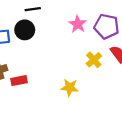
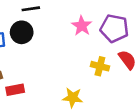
yellow cross: (94, 60) -> (100, 66), turned -35

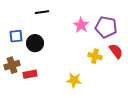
black circle: (22, 32) -> (35, 43), moved

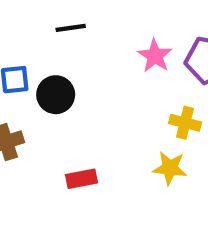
red rectangle: (30, 74) -> (82, 179), moved
yellow star: (74, 80) -> (170, 168), moved

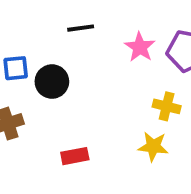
black line: (71, 28) -> (81, 28), moved

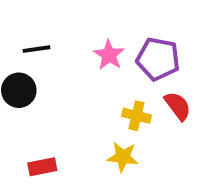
black line: (81, 28) -> (36, 49), moved

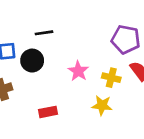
pink star: (109, 55) -> (78, 71), moved

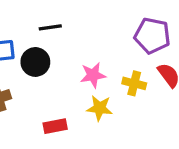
pink star: (78, 71) -> (93, 75), turned 30
yellow star: (102, 105) -> (100, 108), moved

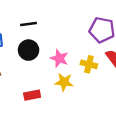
black circle: (35, 62) -> (29, 50), moved
pink star: (93, 75) -> (59, 58), turned 30

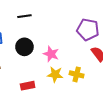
black line: (29, 24) -> (24, 16), moved
yellow cross: (89, 64) -> (77, 74), moved

